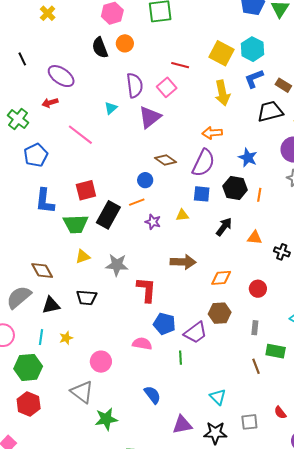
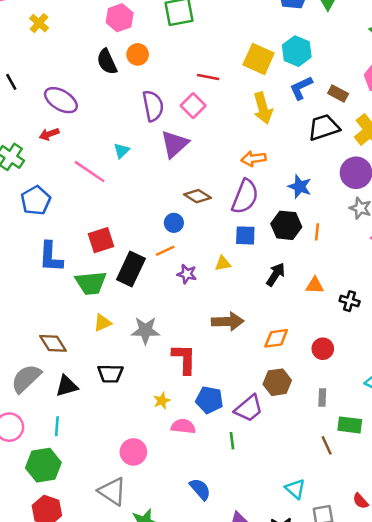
cyan triangle: (111, 108) -> (121, 151), moved
yellow star: (66, 338) -> (162, 401), moved
cyan triangle: (218, 397) -> (295, 489), moved

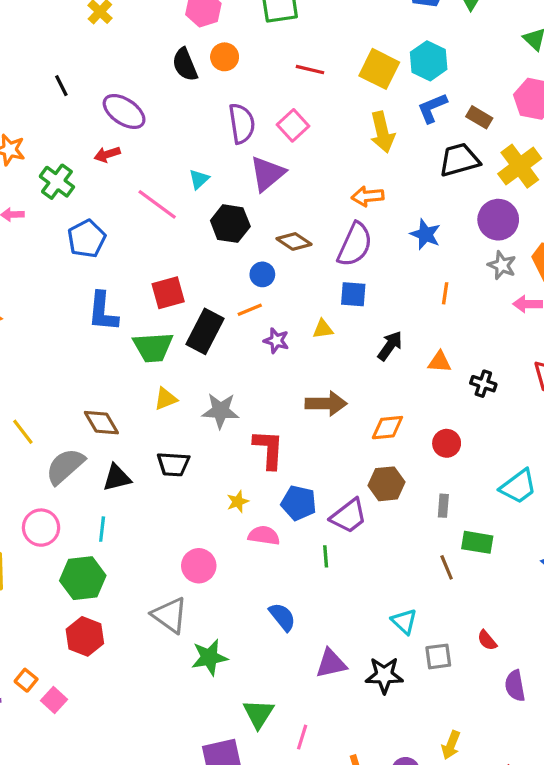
red line: (208, 77) -> (310, 70), moved
black hexagon: (286, 225) -> (230, 224), moved

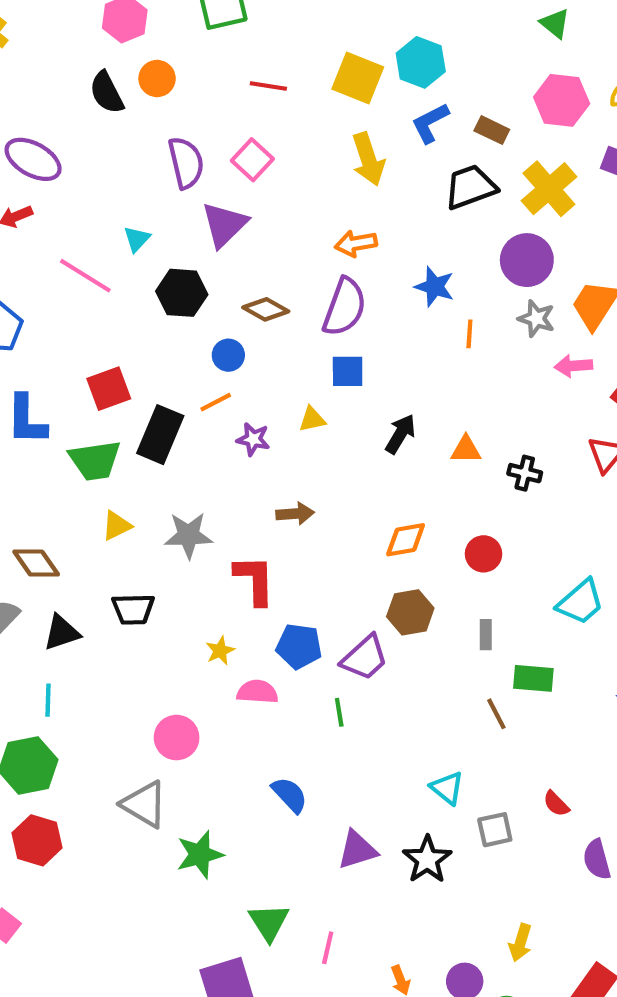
orange line: (445, 293) -> (469, 334), moved
brown arrow: (326, 403) -> (295, 514), moved, size x0.7
black star: (384, 675) -> (427, 859), turned -30

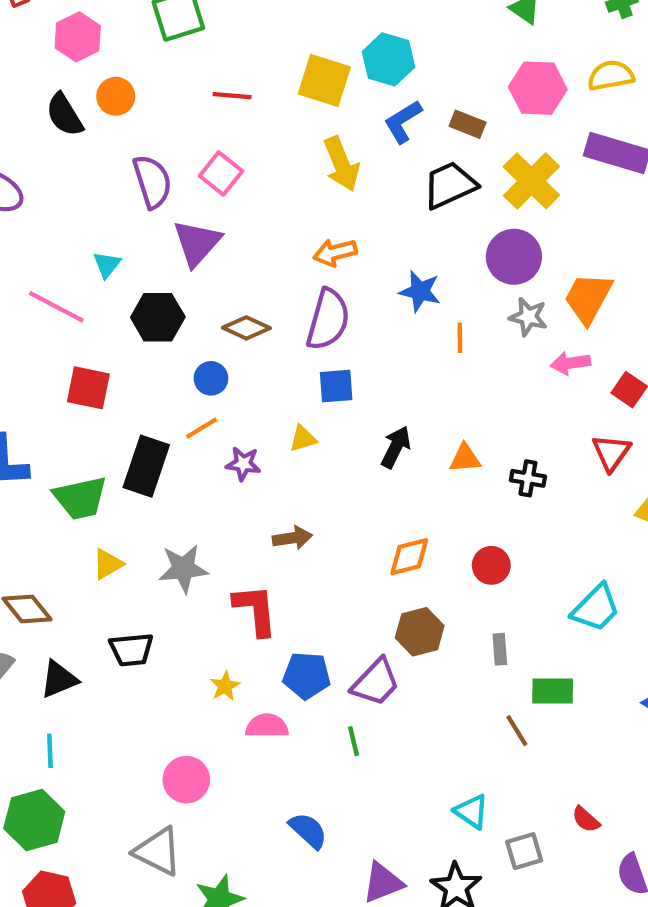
red square: (109, 389) -> (88, 388), moved, turned 36

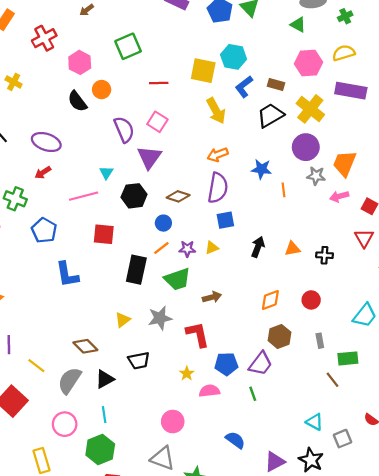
pink line: (56, 307) -> (84, 196), turned -36
purple star: (243, 464) -> (187, 249), moved
green trapezoid: (80, 498) -> (177, 279), moved

